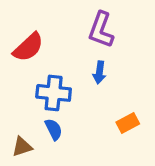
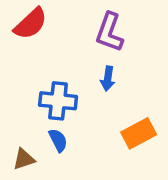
red semicircle: (28, 47) -> (31, 24), moved
orange rectangle: (128, 123) -> (139, 133), size x1.4

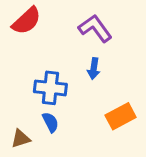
purple L-shape: (109, 32) -> (95, 28), turned 124

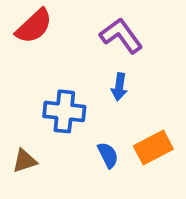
blue semicircle: (50, 122) -> (108, 155), moved
brown triangle: (21, 139) -> (24, 161), moved

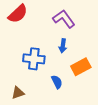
orange rectangle: (153, 148) -> (81, 67), moved
brown triangle: (24, 161) -> (18, 93), moved

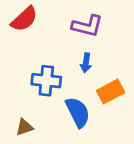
purple L-shape: (64, 19) -> (87, 26), turned 140
blue semicircle: (57, 82) -> (78, 112), size x1.6

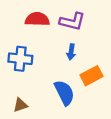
red semicircle: (24, 19) -> (37, 19), moved, turned -135
blue cross: (46, 81) -> (20, 59), moved

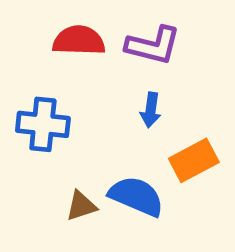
blue semicircle: (64, 93) -> (136, 196), turned -40
brown triangle: (20, 105) -> (81, 206), moved

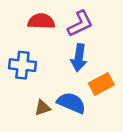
purple L-shape: (153, 45) -> (80, 24), turned -40
blue arrow: (151, 110) -> (79, 58), size x1.5

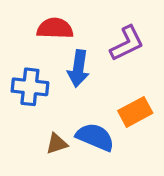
purple L-shape: (80, 24) -> (127, 43), moved
blue arrow: (79, 58) -> (78, 68), moved

